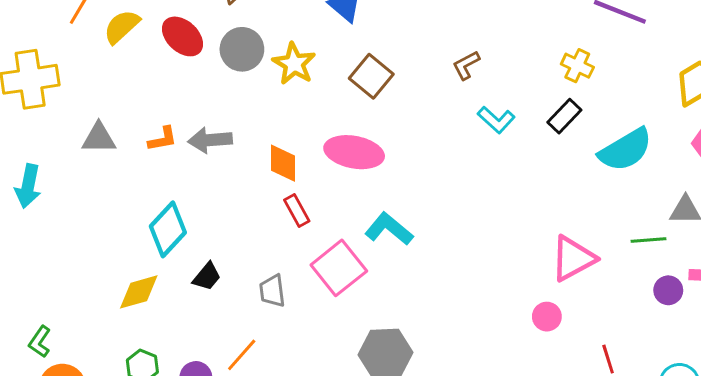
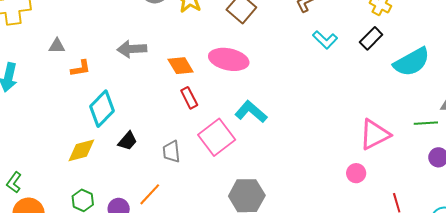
gray triangle: (99, 138) -> (57, 46), size x0.7
orange L-shape: (163, 139) -> (81, 68), moved
orange diamond: (283, 163) -> (181, 66), turned -32

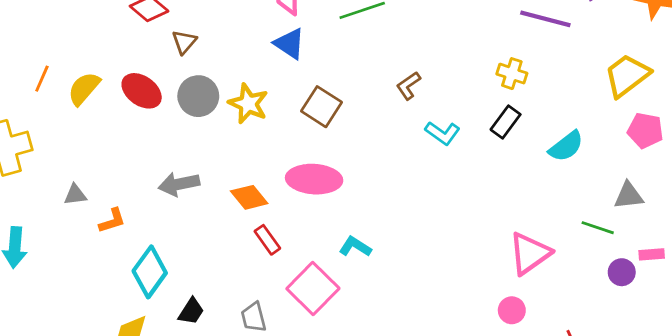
cyan semicircle: (412, 62) -> (566, 146), size x0.7
cyan L-shape: (251, 112) -> (355, 247), size x0.7
green line: (426, 123) -> (598, 228), turned 30

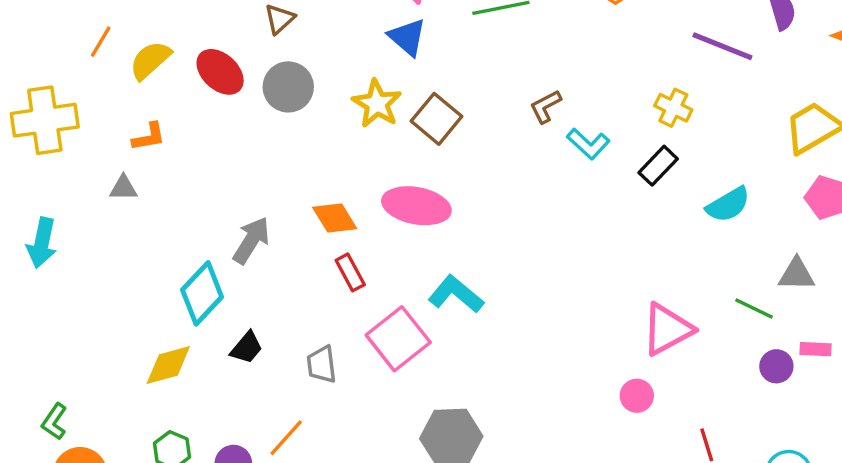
yellow star: (248, 104) -> (377, 104), moved
cyan L-shape: (443, 133) -> (588, 144), moved
gray arrow: (179, 184) -> (251, 240), moved, turned 126
orange L-shape: (112, 221) -> (149, 137), moved
cyan L-shape: (355, 247) -> (456, 294), size x1.4

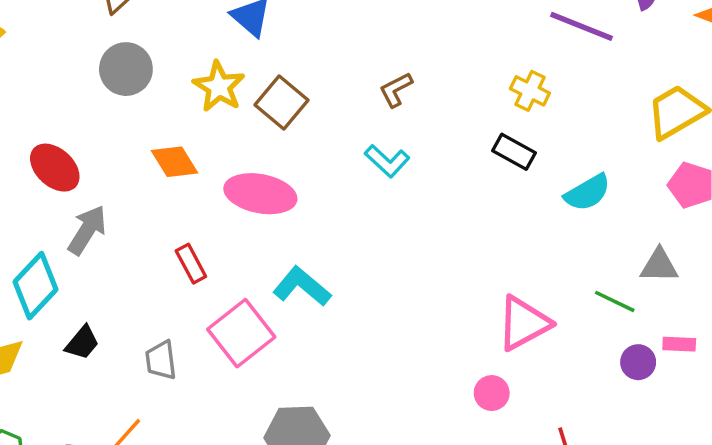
red ellipse: (220, 72) -> (55, 168), moved
cyan L-shape: (588, 144) -> (387, 161), moved
black rectangle: (658, 166) -> (514, 152), turned 75
orange diamond: (335, 218) -> (175, 162), moved

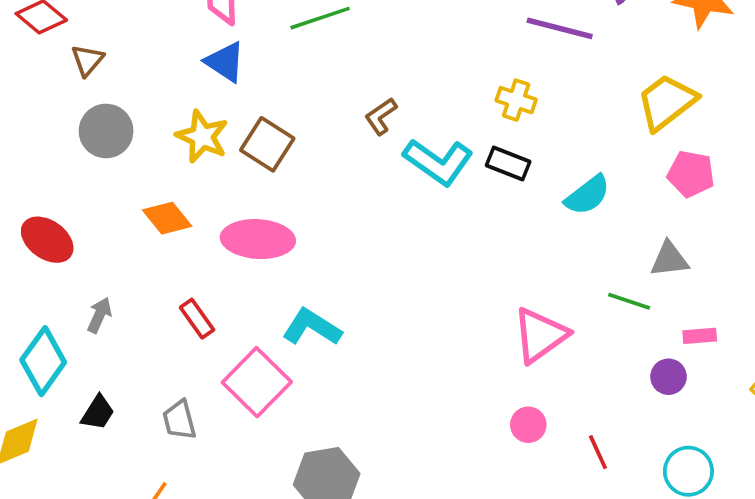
cyan L-shape: (387, 161) -> (438, 162), moved, size x1.5
gray arrow: (87, 230) -> (99, 315), moved, size x0.7
purple circle: (638, 362) -> (669, 377), moved
pink circle: (492, 393) -> (528, 425), moved

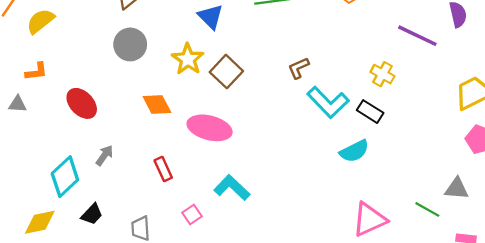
cyan semicircle: (587, 195) -> (354, 151), moved
pink square: (257, 382) -> (192, 215), size x0.5

